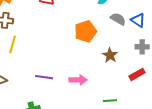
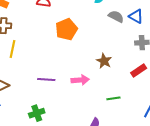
orange pentagon: (86, 31) -> (66, 29), moved
brown star: (110, 55) -> (104, 61), moved

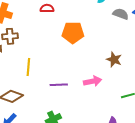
orange pentagon: (66, 29) -> (73, 33), turned 30
yellow line: (13, 49) -> (28, 67), moved

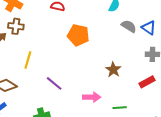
pink arrow: (93, 81) -> (92, 97), moved
purple line: (59, 85) -> (54, 83), turned 30

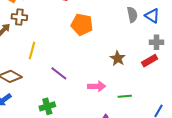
gray semicircle: (129, 26) -> (132, 15), turned 49
red rectangle: (147, 82) -> (150, 61), moved

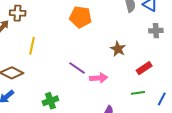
red rectangle: (150, 61) -> (144, 68), moved
purple line: (59, 73) -> (77, 68), moved
green line: (125, 96) -> (138, 93), moved

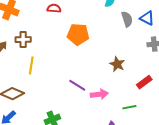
brown cross: (18, 13) -> (23, 40), moved
green line: (138, 93) -> (129, 107), moved

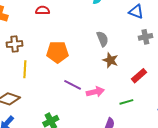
gray semicircle: (127, 19) -> (102, 39), moved
orange pentagon: (78, 34) -> (57, 52), moved

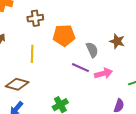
gray semicircle: (102, 39) -> (92, 50), moved
brown cross: (15, 44) -> (35, 18), moved

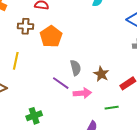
orange pentagon: (64, 35) -> (51, 37), moved, turned 30
brown star: (117, 41) -> (101, 74), moved

